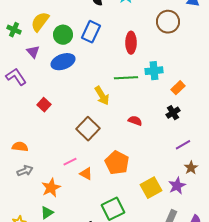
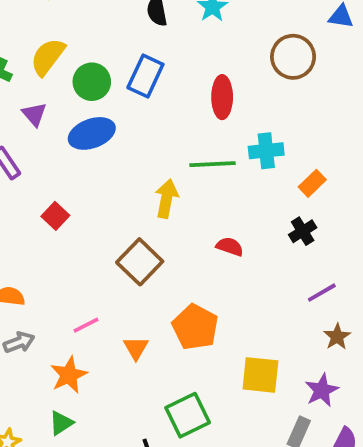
yellow arrow: (102, 96) -> (167, 199), turned -138
pink line: (70, 162) -> (86, 325), moved
orange triangle: (86, 174) -> (136, 348), turned 32
purple star: (177, 186) -> (322, 390), moved
yellow square: (151, 188) -> (260, 375), turned 35

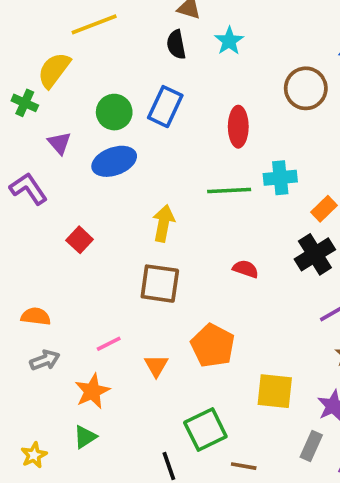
yellow semicircle: (48, 57) -> (54, 70), moved
yellow arrow: (167, 199) -> (163, 223), moved
black cross: (303, 231) -> (315, 254), size x1.5
brown square: (140, 262) -> (160, 284), turned -36

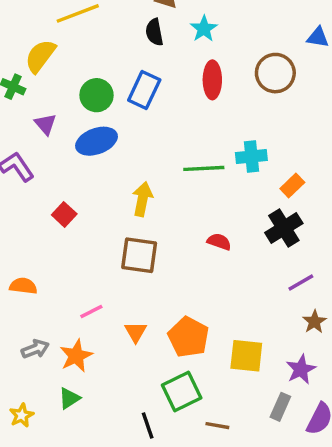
red ellipse: (238, 127) -> (212, 80), moved
orange pentagon: (213, 346) -> (188, 337), moved
gray arrow: (45, 360) -> (35, 349), moved

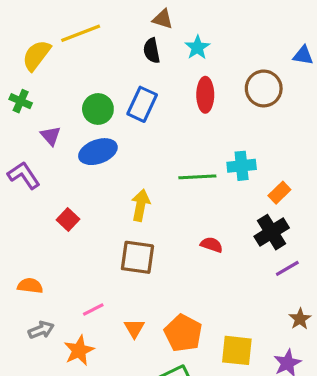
yellow semicircle: (40, 56) -> (36, 55), moved
purple line: (301, 283) -> (287, 268), moved
gray arrow: (35, 349) -> (41, 330), moved

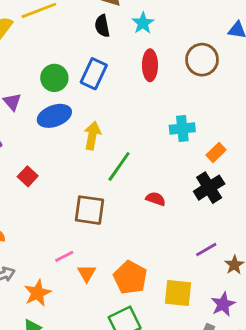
green line: (197, 177) -> (119, 166), moved, turned -52
yellow arrow: (141, 205) -> (92, 136), moved
purple line: (287, 268) -> (206, 249), moved
pink line: (93, 309) -> (64, 256), moved

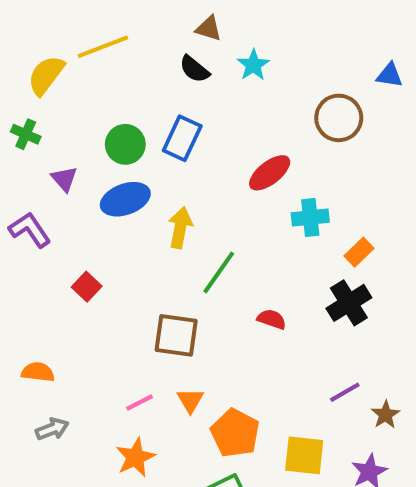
black semicircle: (102, 26) -> (194, 69), turned -40
red ellipse: (150, 65) -> (270, 173), moved, turned 52
orange triangle: (87, 273) -> (190, 400), moved
orange star: (38, 293) -> (135, 457), moved

